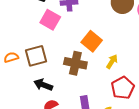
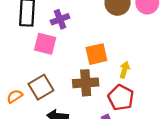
orange square: (92, 41) -> (96, 54), turned -36
red pentagon: (123, 88) -> (121, 98), moved

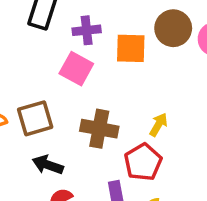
pink square: (45, 44) -> (76, 69), moved
orange square: (96, 54) -> (131, 48), moved

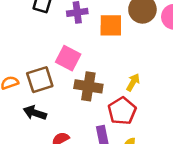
pink square: (76, 69) -> (68, 58), moved
black arrow: (48, 165) -> (35, 113), moved

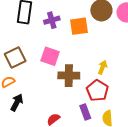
brown square: (40, 80) -> (15, 58), moved
black arrow: (35, 113) -> (17, 102), moved, turned 108

